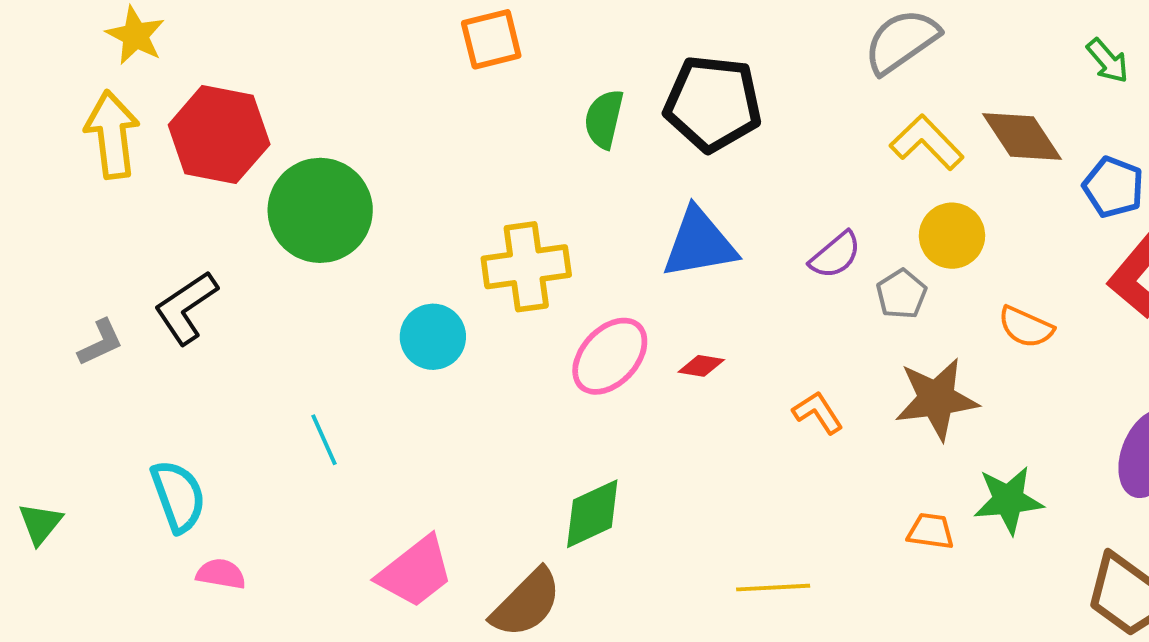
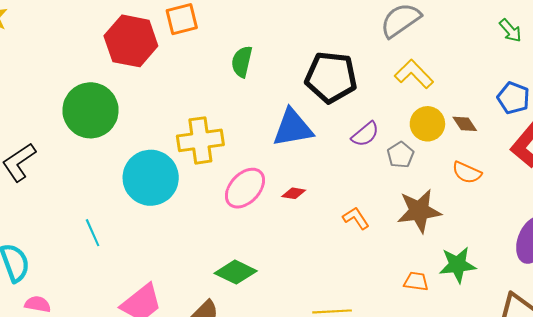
black pentagon: (713, 103) -> (331, 77), moved
red hexagon: (219, 135) -> (131, 41), moved
brown diamond: (1022, 137) -> (465, 124), moved, size x0.6
cyan circle: (433, 337) -> (151, 178), size x1.6
green diamond: (592, 514) -> (236, 272), turned 51

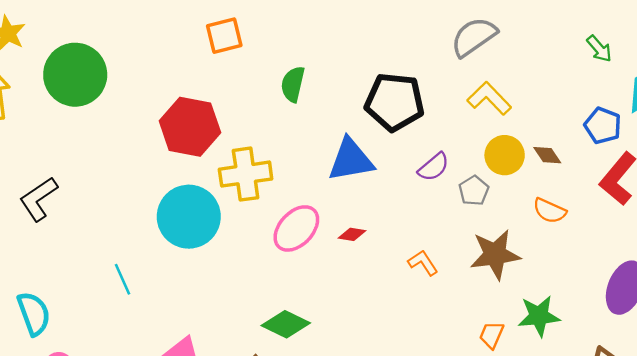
red hexagon: (131, 41) -> (190, 127), moved
green circle: (91, 110) -> (75, 75), moved
orange trapezoid: (416, 281) -> (492, 335), turned -75

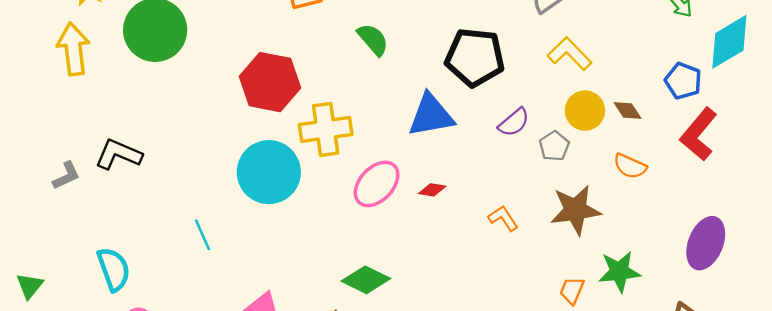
green semicircle: (293, 84) -> (373, 39), turned 126
black L-shape: (39, 199) -> (118, 154), turned 57

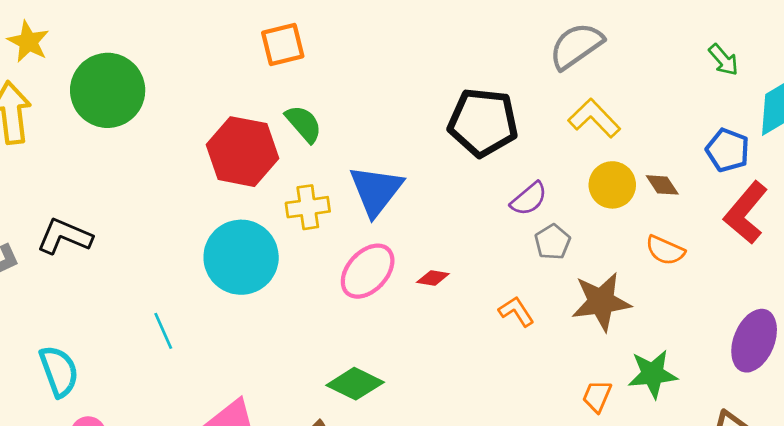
green semicircle: (373, 39) -> (304, 124), moved
blue triangle: (431, 115) -> (376, 190), moved, turned -42
yellow cross: (326, 129) -> (308, 207), size x0.7
gray pentagon: (554, 146) -> (552, 242), moved

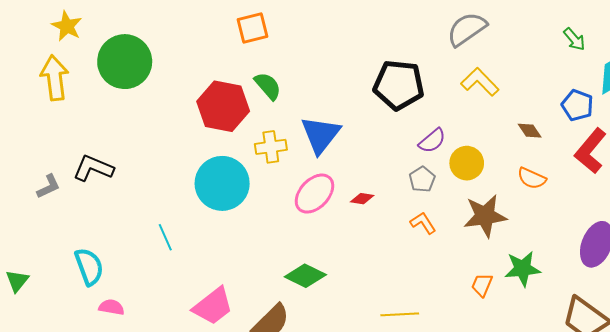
yellow circle: (612, 185) -> (467, 163), moved
gray pentagon: (552, 242) -> (422, 179), moved

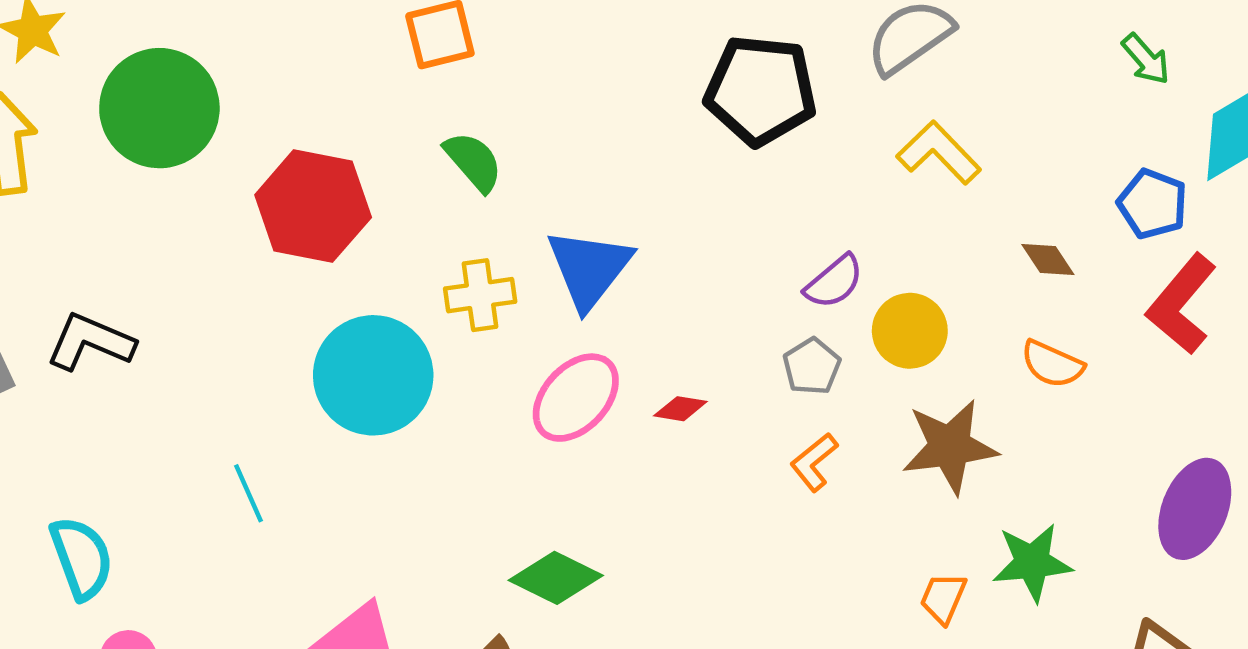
black pentagon: (399, 85) -> (761, 90), moved
red hexagon: (223, 106) -> (313, 206), moved
orange L-shape: (423, 223) -> (814, 462), turned -96

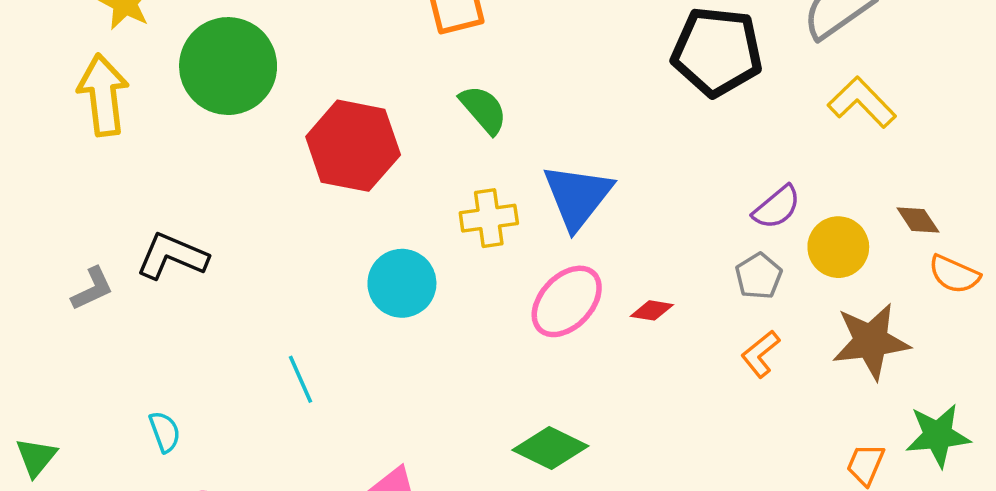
brown diamond: (1048, 260) -> (918, 220), moved
cyan circle: (373, 375) -> (402, 283), size x0.7
cyan semicircle: (81, 558) -> (165, 432), size x0.6

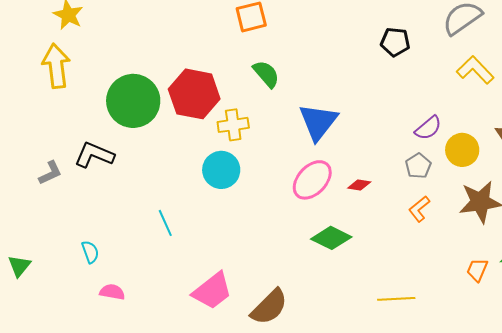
black pentagon: (717, 52) -> (395, 42), size x0.6
green circle: (228, 66) -> (133, 101), moved
yellow cross: (489, 218) -> (233, 125), moved
green diamond: (550, 448) -> (331, 238), moved

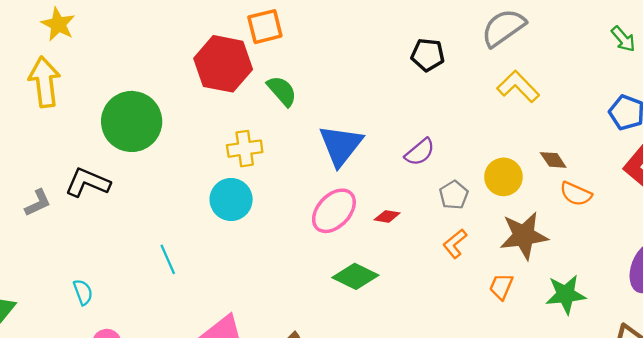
red hexagon: (194, 94) -> (223, 64), moved
purple semicircle: (428, 128) -> (420, 152), moved
orange trapezoid: (477, 270) -> (501, 287), moved

